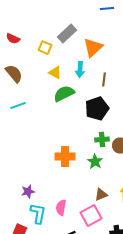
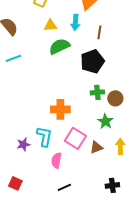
yellow triangle: (55, 73) -> (50, 25), turned -32
green star: (95, 162) -> (105, 121), moved
cyan L-shape: (38, 214) -> (44, 136), moved
pink square: (91, 216) -> (75, 138), moved, turned -30

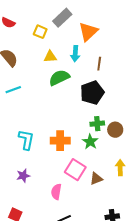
green star: (105, 121) -> (90, 142), moved
cyan L-shape: (44, 136) -> (26, 140), moved
yellow arrow: (120, 146) -> (120, 168), moved

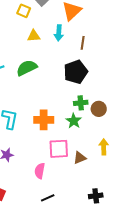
green semicircle: (59, 78) -> (27, 68), moved
pink square: (75, 170) -> (59, 149), turned -35

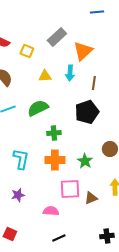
yellow square: (24, 11) -> (27, 51), moved
green cross: (81, 103) -> (54, 133), moved
pink semicircle: (40, 171) -> (51, 211), turned 84

